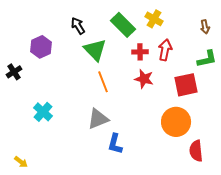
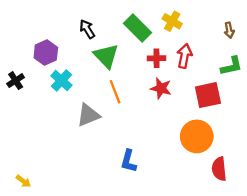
cyan cross: (43, 112) -> (61, 81), moved
gray triangle: (98, 119) -> (88, 115), moved

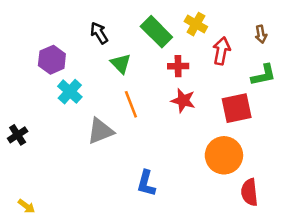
green triangle: (106, 56) -> (121, 64), size x0.7
red arrow: (184, 56) -> (221, 51), moved
black cross: (16, 81) -> (18, 135), moved

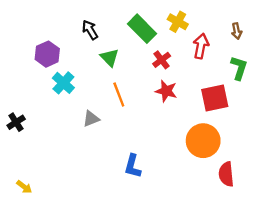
red cross: (178, 66) -> (162, 60), turned -36
green L-shape: (263, 75) -> (239, 68), turned -60
gray triangle: (100, 131) -> (91, 119), size x0.7

